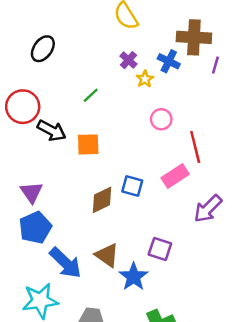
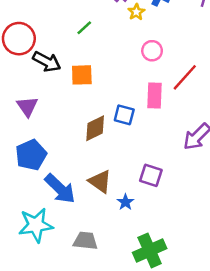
red line: (195, 147) -> (185, 77), turned 56
pink rectangle: (175, 176) -> (154, 96), moved, turned -55
purple triangle: (31, 192) -> (27, 106), moved
blue star: (134, 277) -> (125, 202), size x0.6

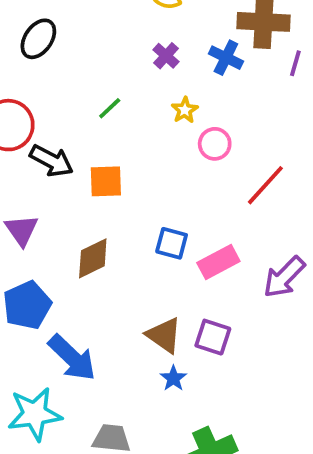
yellow star: (136, 12) -> (185, 110), moved
pink rectangle: (154, 96) -> (218, 262), moved, turned 60
brown diamond: (95, 128) -> (93, 258), moved
brown triangle: (100, 181) -> (164, 335), moved

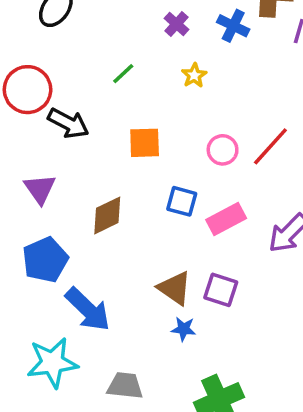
pink circle: (215, 144) -> (223, 150), moved
orange square: (106, 181) -> (145, 143), moved
blue star: (173, 378) -> (184, 329), turned -30

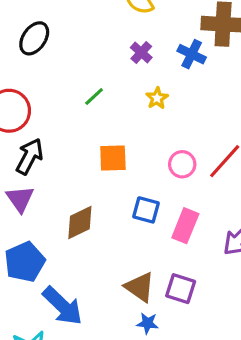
black arrow: (68, 123) -> (30, 156), moved, turned -90
pink rectangle: (226, 219) -> (185, 226), turned -40

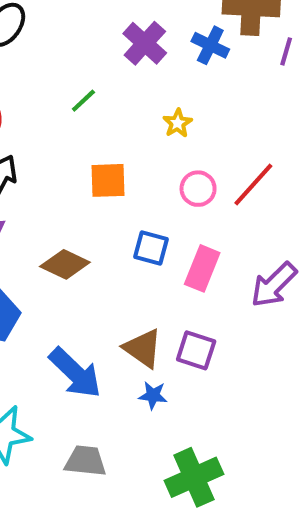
purple cross: (141, 52) -> (145, 43), size x1.5
yellow star: (157, 98) -> (178, 123), moved
brown diamond: (80, 222) -> (65, 264), turned 51
blue arrow: (63, 306) -> (75, 373), moved

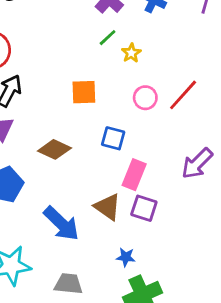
green line: (83, 101) -> (108, 38), moved
pink rectangle: (202, 268) -> (134, 175), moved
blue star: (153, 395) -> (126, 257), moved

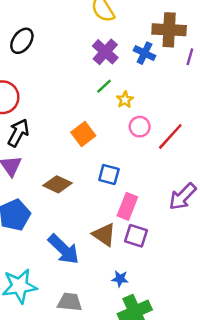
orange square: (84, 92) -> (83, 134), turned -35
pink circle: (145, 98) -> (140, 127), moved

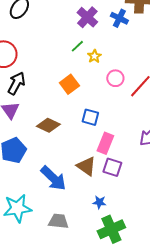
green line: (104, 86) -> (77, 46), moved
yellow star: (125, 100) -> (94, 56), moved

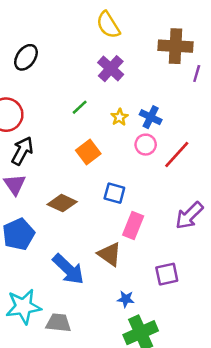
blue cross: (119, 18) -> (151, 117), moved
green line: (77, 46) -> (80, 107), moved
purple square: (112, 167) -> (167, 274), moved, turned -30
gray trapezoid: (58, 221) -> (58, 323), moved

